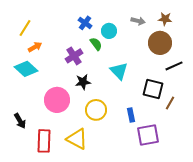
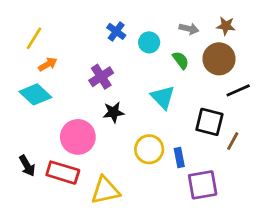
green semicircle: (96, 44) -> (181, 60), moved
yellow circle: (96, 110) -> (149, 149), moved
yellow triangle: (77, 139) -> (105, 190), turned -40
red rectangle: (44, 141) -> (63, 173), moved, turned -75

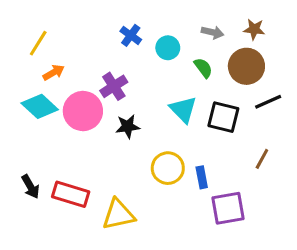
black square: (209, 122) -> (223, 117), moved
pink circle: (78, 137) -> (83, 111), moved

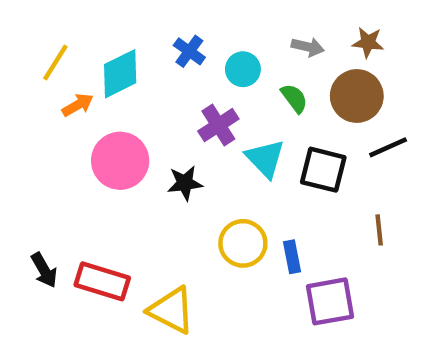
purple cross: (114, 86) -> (218, 125), moved
cyan diamond: (40, 106) -> (120, 74), moved, turned -69
brown line: (262, 159) -> (379, 230), turned -35
yellow triangle: (118, 214) -> (171, 310), turned 39

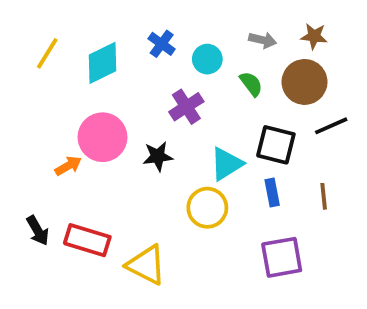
orange arrow: (78, 105) -> (68, 166), moved
cyan triangle: (265, 159) -> (226, 164), moved, turned 42
blue rectangle: (292, 257) -> (272, 192), moved

